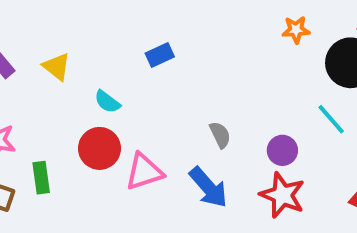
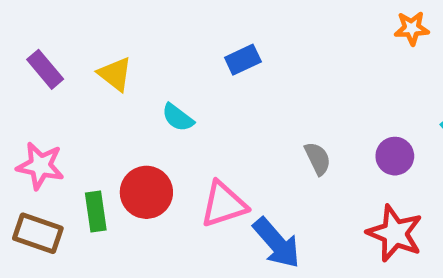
red circle: (99, 148) -> (146, 192), moved
purple circle: (282, 150) -> (395, 156), moved
blue arrow: (208, 187) -> (277, 243), moved

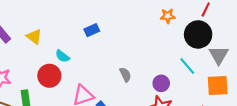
purple circle: (395, 156) -> (161, 83), moved
red circle: (146, 192) -> (49, 76), moved

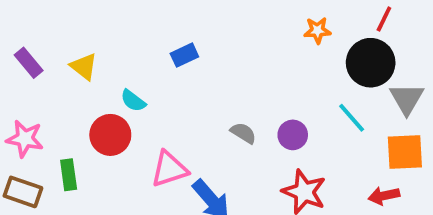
gray semicircle: (125, 75) -> (243, 133), turned -32
purple circle: (161, 83) -> (293, 135), moved

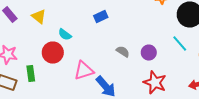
blue rectangle: (184, 55) -> (101, 16), moved

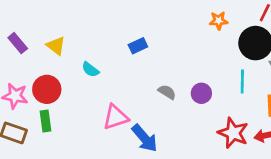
cyan line: (180, 44) -> (242, 81), turned 42
red circle: (53, 52) -> (47, 89), moved
red star: (155, 82) -> (233, 133), moved

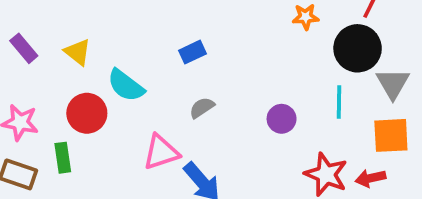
cyan semicircle: (90, 70) -> (126, 85), size x1.5
red circle: (47, 89) -> (87, 113), moved
gray semicircle: (167, 92) -> (202, 108), moved, turned -66

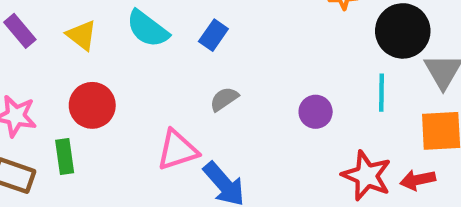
blue rectangle: (193, 52) -> (213, 35), turned -30
cyan semicircle: (126, 85) -> (148, 29), moved

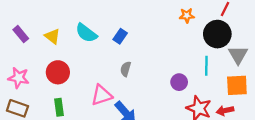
gray semicircle: (224, 99) -> (126, 69), turned -40
purple circle: (316, 112) -> (179, 82), moved
green rectangle: (65, 156) -> (59, 107), moved

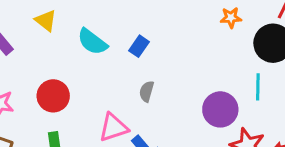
yellow triangle: (52, 36) -> (46, 21), moved
purple circle: (179, 82) -> (220, 109), size x1.5

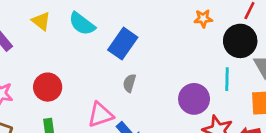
cyan semicircle: (92, 42) -> (82, 24), moved
blue rectangle: (139, 46) -> (123, 44), size x1.6

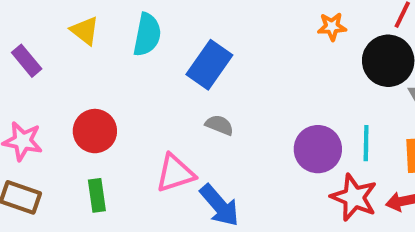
cyan semicircle: (82, 24) -> (147, 35), turned -116
cyan line: (227, 79) -> (366, 143), moved
gray semicircle: (129, 83) -> (219, 125), turned 96

